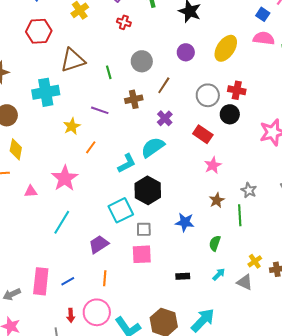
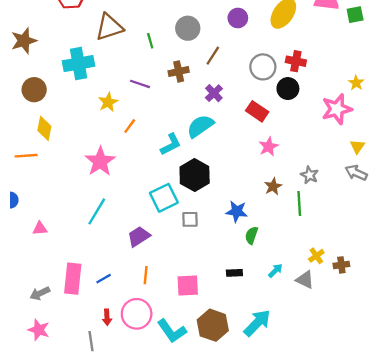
pink triangle: (31, 191) -> (40, 229), moved
green semicircle: (215, 243) -> (251, 235), moved
pink square: (142, 254) -> (188, 285), moved

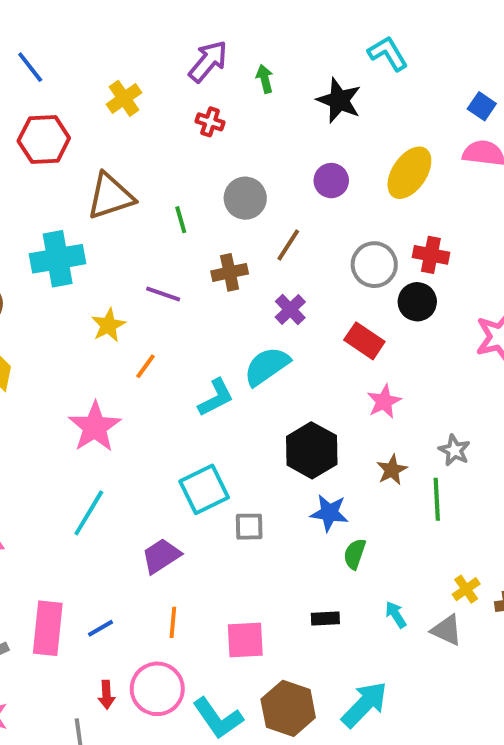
black hexagon: (195, 175) -> (312, 450), moved
cyan arrow: (275, 271) -> (396, 615), turned -77

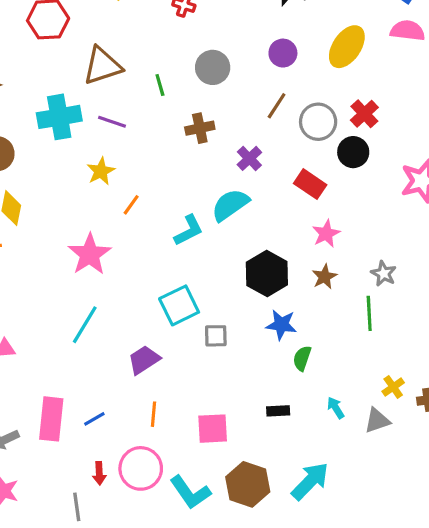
brown line: (288, 245) -> (277, 106), moved
red cross: (431, 255) -> (364, 114), turned 36
purple line: (163, 294) -> (112, 122), moved
brown star: (392, 470) -> (324, 277), moved
gray triangle: (447, 630) -> (377, 421), turned -44

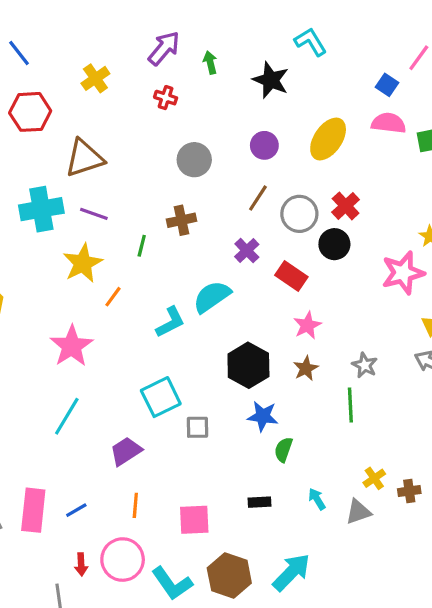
green line: (160, 85) -> (142, 246), moved, turned 30
purple cross: (249, 158) -> (247, 251), moved
yellow star: (101, 171) -> (83, 263), size x1.4

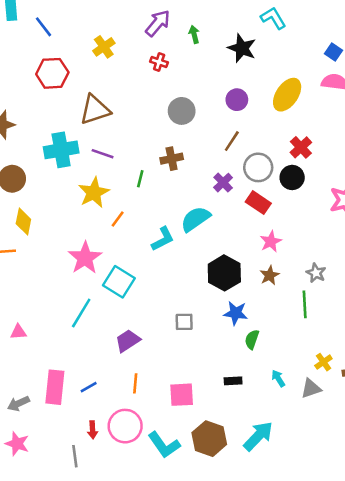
gray circle: (299, 214) -> (258, 167), moved
cyan square: (161, 397) -> (119, 282), moved, turned -32

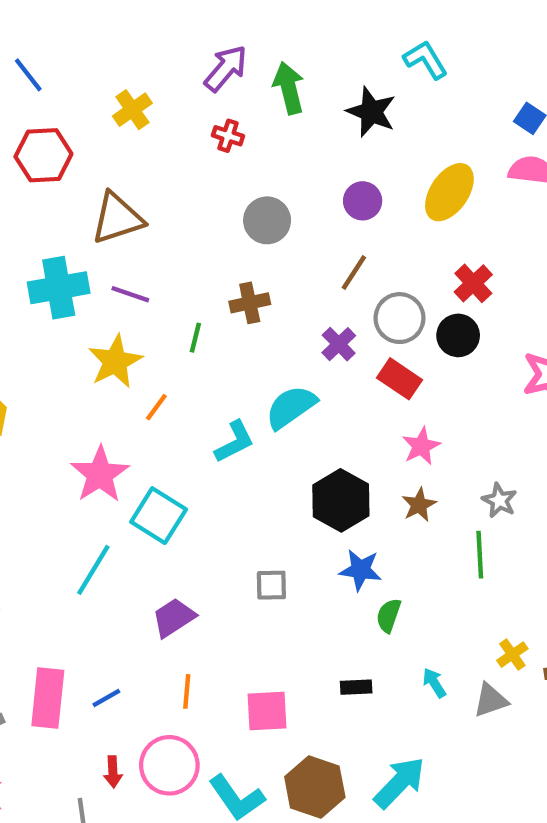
green arrow: (194, 34) -> (289, 88), size x1.6

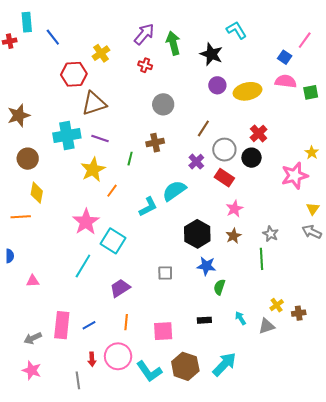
red hexagon: (43, 155) -> (74, 74), moved
yellow ellipse: (449, 192) -> (247, 91), turned 44
purple circle: (363, 201) -> (217, 85), moved

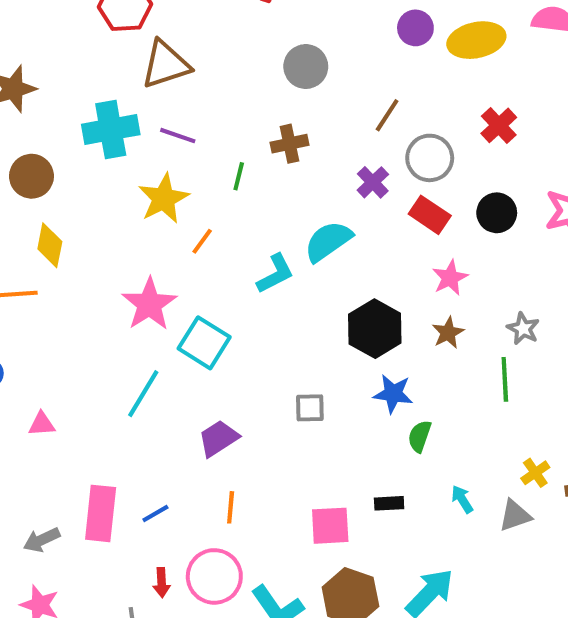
black circle: (252, 158) -> (497, 213), moved
pink square: (163, 331) -> (330, 526), moved

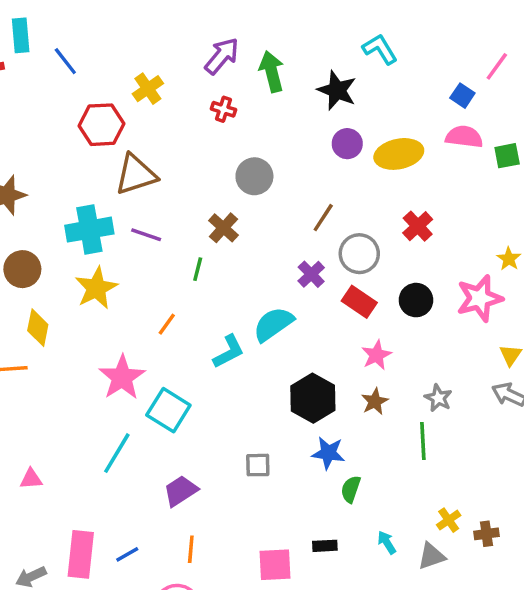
brown cross: (290, 144) -> (223, 228), moved, turned -36
yellow star: (164, 199) -> (96, 288), moved

